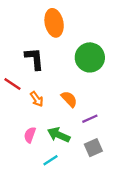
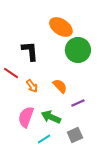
orange ellipse: (54, 23) -> (61, 27), moved, turned -45
pink semicircle: (30, 135) -> (26, 117), size x1.5
gray square: (93, 148) -> (75, 135), moved

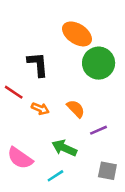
orange arrow: (32, 86) -> (40, 109), turned -32
pink semicircle: (26, 117) -> (20, 158), moved, turned -75
gray square: (75, 135) -> (107, 171), moved, turned 35

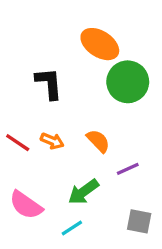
red line: (14, 92) -> (18, 143), moved
green arrow: (64, 148) -> (83, 192), turned -60

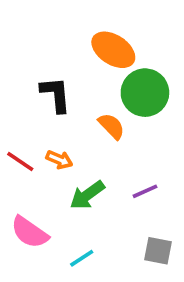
orange semicircle: (98, 141) -> (111, 126), moved
green arrow: (83, 192) -> (87, 195), moved

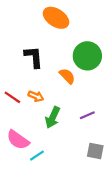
orange ellipse: (113, 50) -> (56, 18), moved
green arrow: (87, 195) -> (53, 117), turned -30
cyan line: (82, 258) -> (37, 156), moved

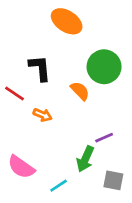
red line: (12, 97) -> (14, 93), moved
green arrow: (53, 117) -> (85, 159), moved
cyan line: (37, 156) -> (59, 186), moved

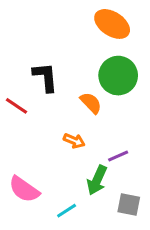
orange ellipse: (67, 21) -> (112, 24), moved
orange arrow: (43, 115) -> (74, 141), moved

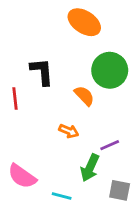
orange ellipse: (112, 24) -> (84, 22), moved
red line: (17, 106) -> (15, 99), turned 50
cyan line: (67, 211) -> (62, 196), turned 48

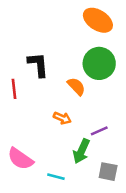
orange ellipse: (84, 22) -> (98, 20), moved

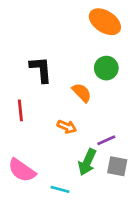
green circle: (99, 63) -> (106, 68), size x0.7
red line: (14, 89) -> (20, 110), moved
gray square: (108, 172) -> (117, 166), moved

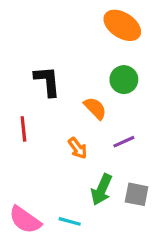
orange arrow: (67, 127) -> (78, 148), turned 30
purple line: (106, 140) -> (124, 142), moved
pink semicircle: (22, 170) -> (25, 220), moved

